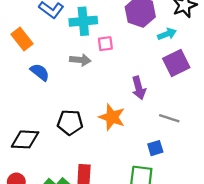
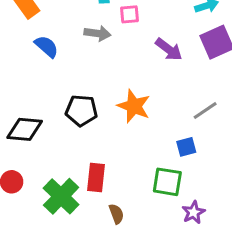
purple arrow: (139, 88) -> (169, 49), moved, turned -40
gray line: (169, 118) -> (205, 110), turned -54

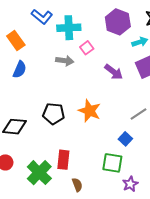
pink square: (129, 14) -> (87, 48), turned -32
blue semicircle: (47, 46) -> (20, 70), moved, turned 72
blue square: (186, 147) -> (125, 139), turned -32

